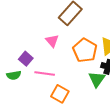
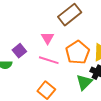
pink line: (45, 74) -> (49, 60), moved

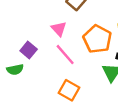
pink line: (49, 60) -> (65, 55), turned 42

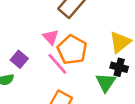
orange pentagon: (97, 39) -> (72, 50), moved

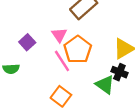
purple square: (19, 59) -> (27, 42), moved
green triangle: (106, 82) -> (105, 85), turned -36

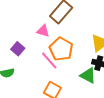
pink triangle: (59, 35) -> (43, 31), moved, turned -32

